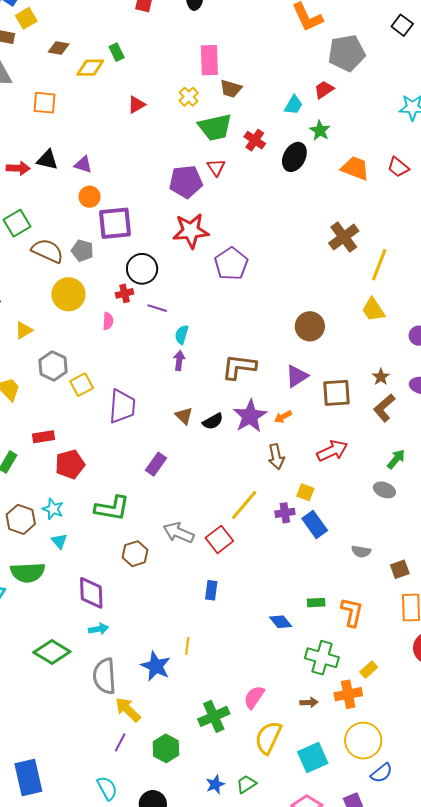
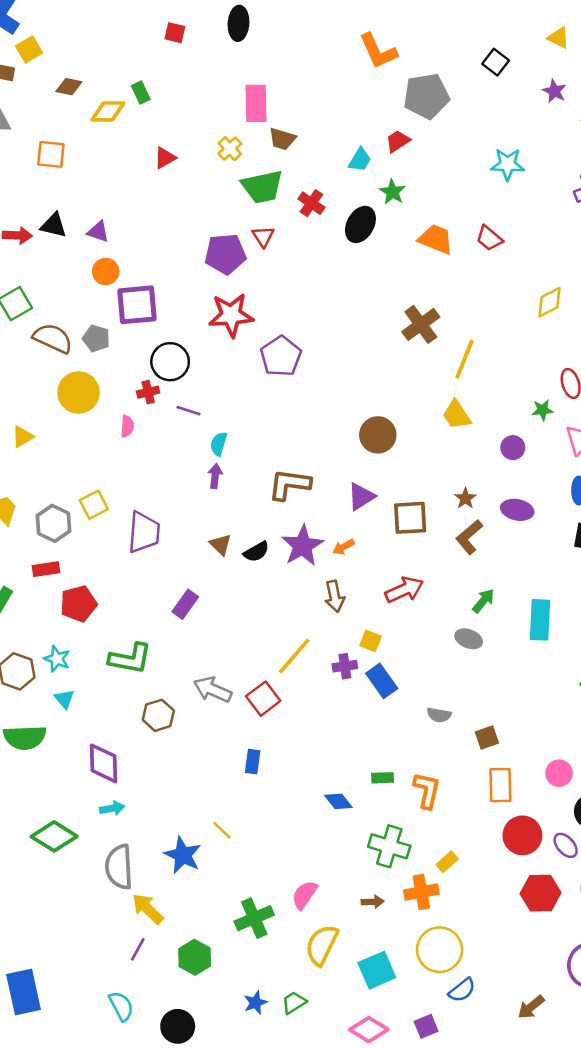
gray hexagon: (53, 366) -> (53, 523), moved
yellow line: (187, 646) -> (222, 830), turned -54

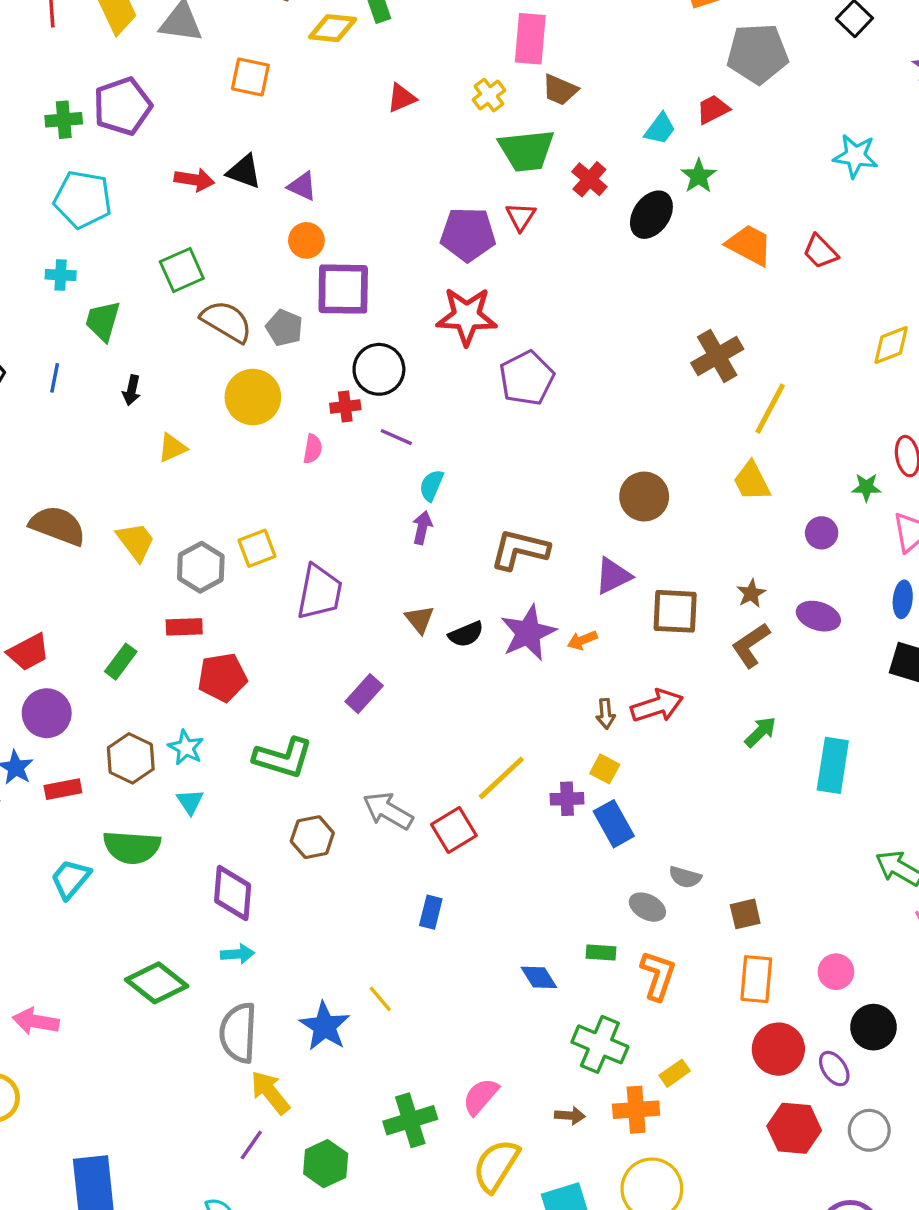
brown arrow: (335, 596) -> (606, 714), moved, size x0.7
gray ellipse: (469, 639) -> (647, 907), moved

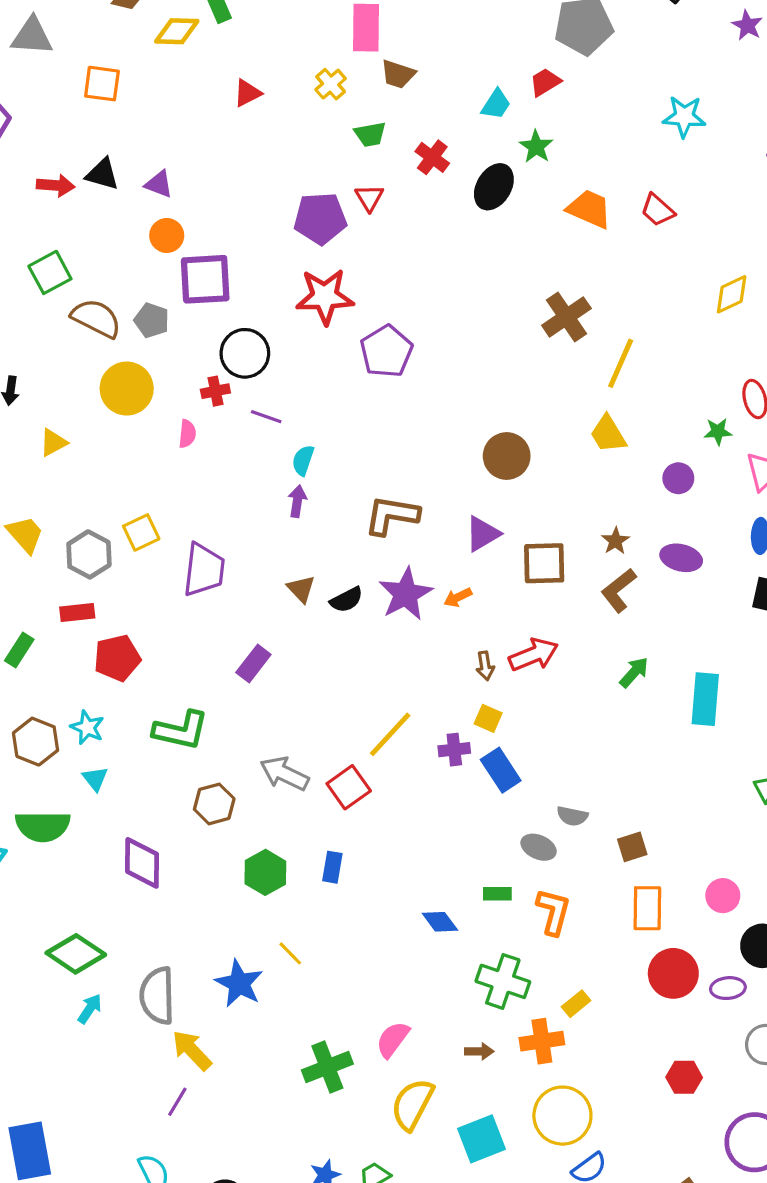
green trapezoid: (526, 150) -> (370, 134), size x0.6
cyan arrow: (238, 954) -> (90, 1009), moved, turned -48
purple ellipse: (834, 1069) -> (728, 988), turned -56
red hexagon: (794, 1128) -> (684, 1077), moved, size x0.7
green hexagon: (326, 1164) -> (265, 872), moved

